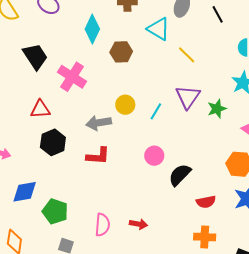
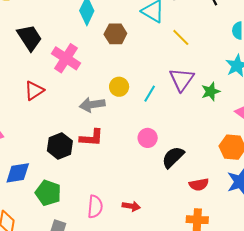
red triangle: (40, 109) -> (34, 91), turned -30
black hexagon: (53, 142) -> (60, 146), moved

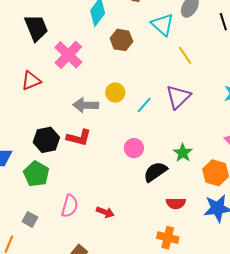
green star: (211, 92) -> (183, 153), moved, turned -30
green pentagon: (48, 193) -> (36, 174), moved

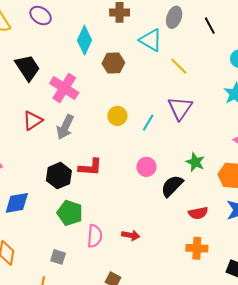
gray arrow: (86, 105) -> (65, 127), moved, turned -55
green pentagon: (36, 174) -> (70, 213), moved

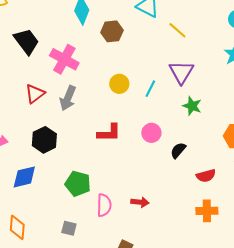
green star: (195, 162) -> (192, 106), moved
red L-shape: (90, 167) -> (109, 133), moved
black hexagon: (59, 176) -> (44, 140), moved
black semicircle: (172, 186) -> (178, 150), size x0.7

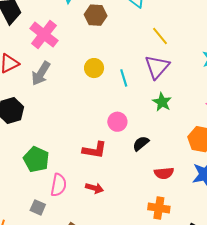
yellow line: (177, 30) -> (160, 36), moved
cyan line: (150, 89) -> (124, 78), turned -54
red L-shape: (109, 133) -> (95, 150), moved
gray square: (69, 228) -> (38, 207), moved

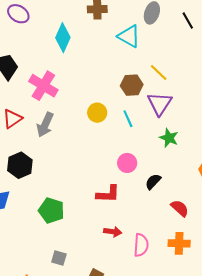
brown hexagon: (96, 15) -> (132, 85), moved
red semicircle: (164, 173) -> (180, 208), turned -126
pink semicircle: (59, 185) -> (141, 245), moved

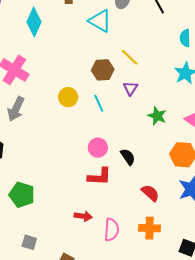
purple triangle: (160, 104) -> (131, 88), size x0.6
green star: (169, 138) -> (157, 116), moved
black semicircle: (153, 182) -> (128, 157), moved, turned 102
red L-shape: (108, 194) -> (100, 177), moved

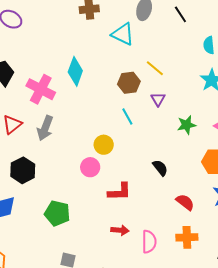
cyan diamond: (34, 22) -> (75, 71), moved
yellow circle: (68, 97) -> (104, 145), moved
green star: (157, 116) -> (187, 125), turned -30
pink circle: (98, 148) -> (90, 167), moved
red L-shape: (100, 177) -> (120, 192), moved

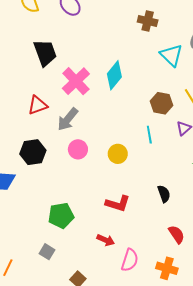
pink circle: (90, 167) -> (78, 149), moved
green pentagon: (57, 213) -> (61, 216), moved, turned 30

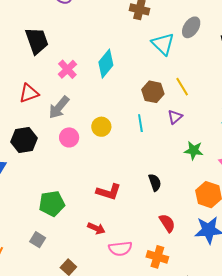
pink cross: (76, 81) -> (67, 69), size x0.7
yellow circle: (118, 154) -> (101, 127), moved
pink semicircle: (130, 260) -> (120, 249), turned 65

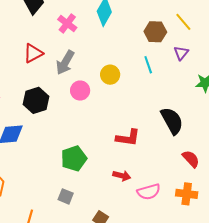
black semicircle: (155, 182) -> (172, 121), size x1.6

